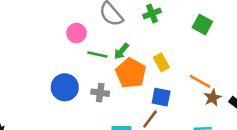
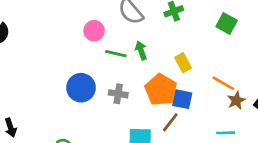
green arrow: (121, 51) -> (141, 50), turned 120
orange pentagon: (131, 73) -> (161, 90), moved

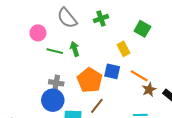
yellow rectangle: (183, 63) -> (123, 49), moved
blue circle: (81, 88) -> (53, 100), moved
blue square: (182, 99) -> (112, 71), moved

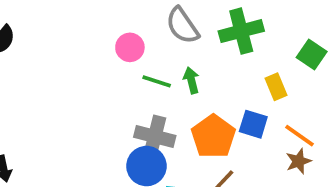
green cross: (101, 19) -> (241, 31), size x1.6
gray cross: (56, 83) -> (155, 136), size x1.5
brown star: (149, 90) -> (298, 161), moved

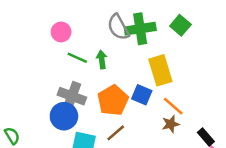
gray semicircle: (182, 26) -> (118, 27), moved
green square: (312, 55) -> (180, 25), moved
yellow rectangle: (276, 87) -> (160, 70), size x1.6

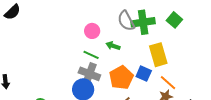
pink circle: (61, 32) -> (92, 31), moved
green line: (77, 58) -> (91, 55), moved
green arrow: (102, 60) -> (113, 46), turned -64

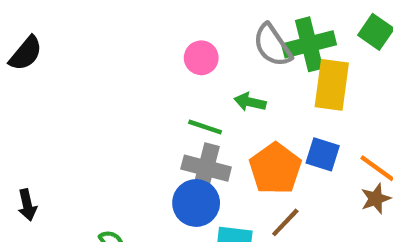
pink circle: (92, 31) -> (201, 58), moved
yellow rectangle: (158, 55) -> (332, 85), moved, turned 30

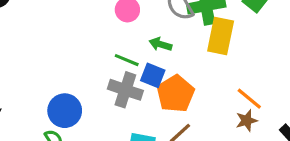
blue square: (323, 154) -> (153, 75), moved
blue circle: (196, 203) -> (65, 111), moved

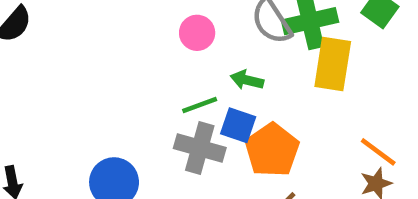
green line: (127, 60) -> (200, 105), turned -40

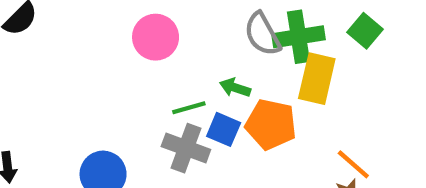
pink circle: (197, 33) -> (156, 37), moved, size x1.4
orange pentagon: (272, 150) -> (271, 124), moved, turned -30

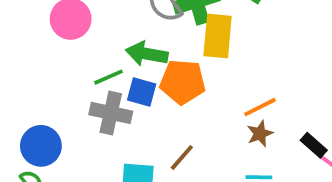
green arrow: (235, 88) -> (147, 54), size x1.5
orange line: (353, 164) -> (260, 107), turned -60

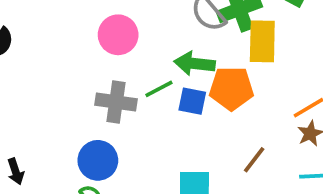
gray cross: (111, 113) -> (116, 102), moved
brown line: (182, 158) -> (254, 160), moved

